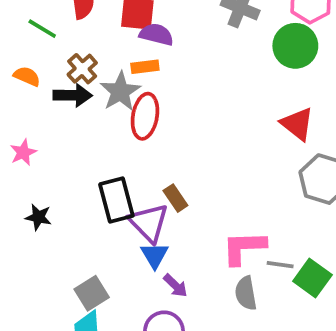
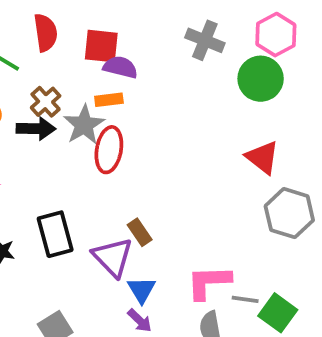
black rectangle: (116, 200) -> (55, 234), moved
blue triangle: (154, 255) -> (142, 290), moved

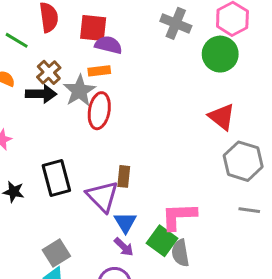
brown rectangle: (140, 232) -> (124, 176), turned 40
gray line: (245, 299) -> (249, 210), moved
green square: (278, 313) -> (162, 241), moved

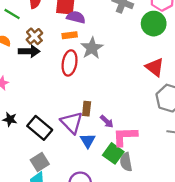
gray star: (79, 91) -> (92, 48), moved
black rectangle: (56, 178) -> (40, 128), moved, turned -35
purple arrow: (124, 247) -> (107, 121), moved

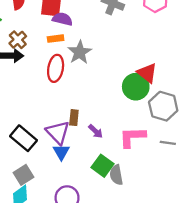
green circle: (154, 24) -> (136, 87), moved
pink L-shape: (125, 136) -> (132, 137), moved
blue triangle: (88, 141) -> (61, 152), moved

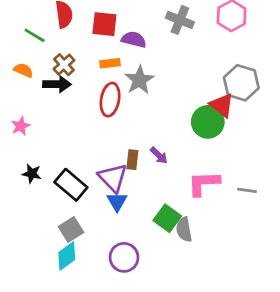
purple semicircle: (62, 19) -> (134, 39), moved
gray hexagon: (163, 106) -> (241, 83), moved
purple arrow: (96, 131) -> (159, 155), moved

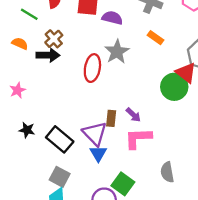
orange rectangle: (110, 63) -> (156, 38), moved, turned 42
pink L-shape: (204, 183) -> (138, 138), moved
green square: (167, 218) -> (123, 184), moved
gray square: (71, 229) -> (60, 177), turned -30
gray semicircle: (184, 229) -> (167, 172), moved

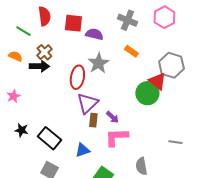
purple triangle: (95, 134) -> (87, 103), moved, turned 30
blue triangle: (98, 153) -> (82, 150), turned 42

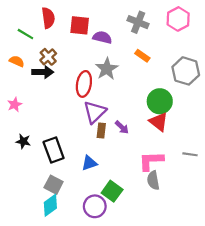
red triangle: (157, 81) -> (159, 122), moved
pink L-shape: (116, 137) -> (151, 161), moved
black rectangle: (49, 138) -> (54, 150), turned 30

